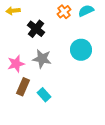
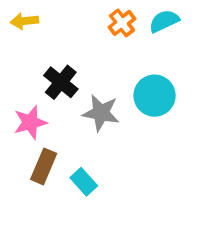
black cross: (36, 29) -> (61, 82), moved
gray star: (42, 59) -> (101, 113), moved

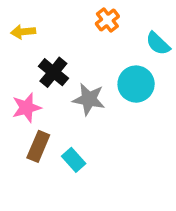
yellow arrow: (24, 21) -> (23, 32), moved
cyan semicircle: (164, 21) -> (158, 44), moved, turned -112

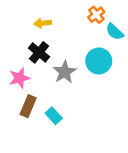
orange cross: (107, 20) -> (96, 15), moved
yellow arrow: (23, 32) -> (43, 23), moved
gray star: (89, 99) -> (65, 72), turned 30

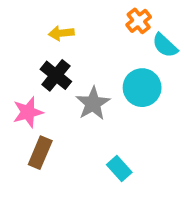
cyan rectangle: (54, 116) -> (119, 168), moved

